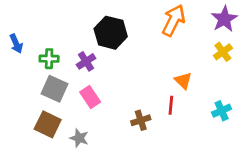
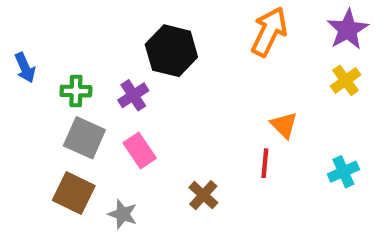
brown cross: (141, 120) -> (203, 195), moved, turned -30

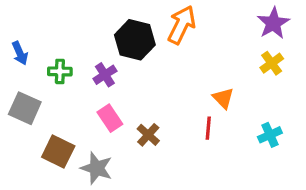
orange arrow: (269, 32) -> (182, 25), moved
gray square: (84, 138) -> (25, 108), moved
brown cross: (203, 195) -> (148, 135), moved
gray star: (123, 214) -> (97, 168), size x1.4

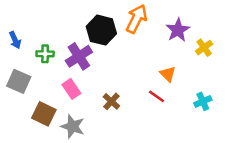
purple star: (273, 23) -> (178, 30), moved
purple cross: (105, 75) -> (79, 56), size x1.5
pink rectangle: (110, 118) -> (71, 89), moved
red line: (208, 128) -> (157, 96), turned -60

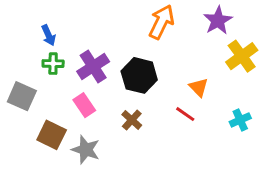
black hexagon: (101, 30) -> (139, 75), moved
purple star: (178, 30) -> (218, 20), moved
blue arrow: (15, 40) -> (49, 35), moved
yellow cross: (204, 48) -> (242, 56), size x1.5

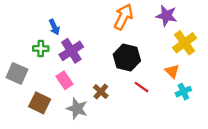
purple star: (218, 20) -> (166, 16), turned -30
blue arrow: (49, 35) -> (54, 27), moved
black hexagon: (139, 75) -> (127, 58), moved
orange triangle: (199, 87) -> (172, 71), moved
gray star: (86, 150) -> (77, 109), moved

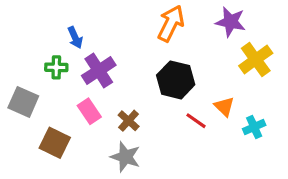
orange triangle: (172, 71) -> (224, 107), moved
brown cross: (101, 92) -> (129, 121), moved
gray star: (77, 109) -> (125, 157), moved

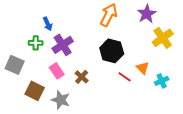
purple star: (231, 22) -> (147, 14), turned 30
gray star: (125, 157) -> (61, 100), moved

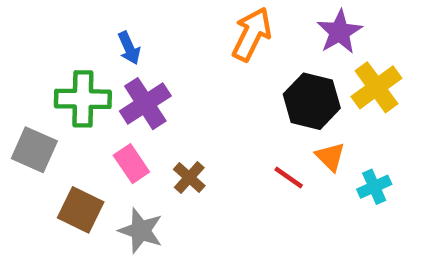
blue arrow: (48, 24) -> (129, 48), moved
green cross: (36, 43) -> (83, 99), size x1.6
black hexagon: (112, 51) -> (312, 101), moved

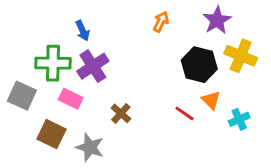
orange arrow: (252, 34) -> (161, 22), size x0.6
yellow cross: (376, 87) -> (241, 56), turned -32
pink rectangle: (131, 164) -> (71, 99), moved, turned -30

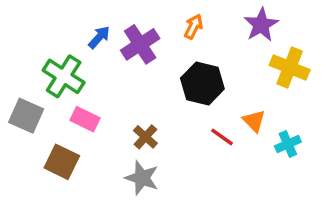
blue arrow: (83, 31) -> (99, 37), turned -114
green cross: (53, 63) -> (64, 76), turned 32
black hexagon: (199, 65) -> (202, 84), moved
purple cross: (93, 66) -> (140, 44), moved
gray star: (90, 147) -> (142, 178), moved

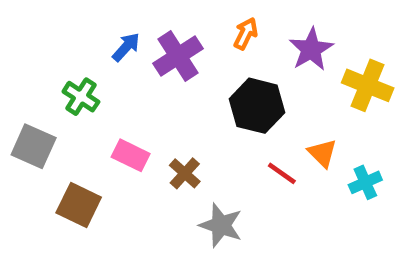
purple star: (261, 25) -> (311, 49), moved
green cross: (64, 76) -> (81, 97), size x0.7
pink rectangle: (85, 119) -> (131, 155), moved
gray star: (142, 178) -> (221, 225), moved

